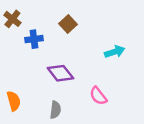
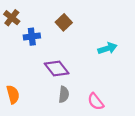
pink semicircle: (98, 96) -> (96, 102), moved
gray semicircle: (55, 110) -> (64, 94), moved

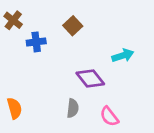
purple diamond: (57, 68) -> (90, 79), moved

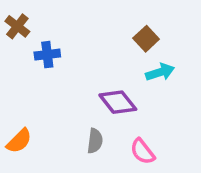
brown square: (73, 26) -> (146, 39), moved
orange semicircle: (14, 108) -> (19, 141), turned 60

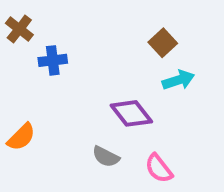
orange semicircle: (19, 141) -> (21, 137), moved
gray semicircle: (95, 141) -> (106, 157), turned 110

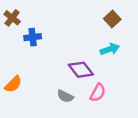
brown square: (163, 43) -> (112, 19), moved
pink semicircle: (159, 168) -> (98, 93), moved, turned -114

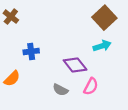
brown square: (112, 19) -> (104, 18), size x1.5
blue cross: (33, 37) -> (31, 51), moved

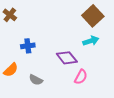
gray semicircle: (60, 90) -> (36, 80), moved

